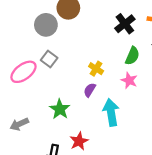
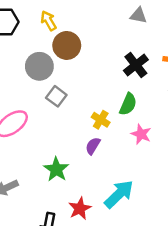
green semicircle: (132, 56) -> (128, 104), moved
gray square: (49, 59) -> (56, 96), moved
cyan arrow: (111, 112) -> (119, 194), moved, turned 55

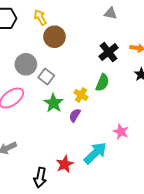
gray circle: (39, 66) -> (26, 64), moved
pink star: (141, 134) -> (121, 132), moved
green star: (56, 169) -> (53, 103), moved

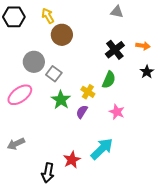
pink star: (121, 132) -> (117, 112), moved

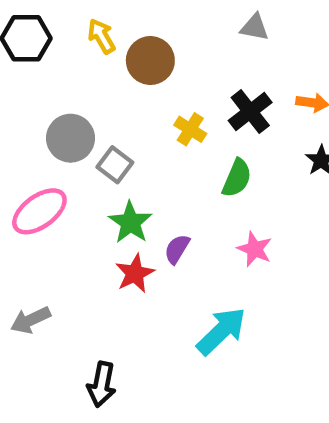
brown circle: (62, 35) -> (150, 61), moved
yellow cross: (88, 92) -> (190, 129), moved
red star: (72, 160) -> (135, 273), moved

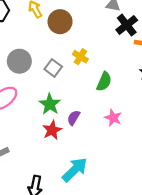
black cross: (250, 112) -> (127, 25), moved
gray square: (115, 165) -> (53, 68), moved
cyan arrow: (221, 331) -> (75, 170), moved

